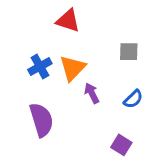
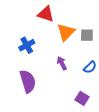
orange triangle: (73, 68) -> (66, 32), moved

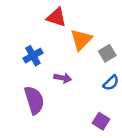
gray square: (87, 35) -> (107, 53), moved, turned -32
purple arrow: (62, 63) -> (63, 78), moved, turned 128

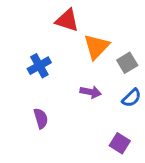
purple arrow: (63, 78) -> (91, 92), moved
purple semicircle: (34, 100) -> (41, 118), size x0.6

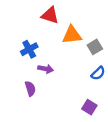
orange triangle: (96, 47) -> (72, 35), turned 40
purple arrow: (91, 92) -> (46, 69), moved

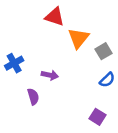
orange triangle: (72, 35) -> (78, 38), turned -45
blue cross: (29, 49) -> (14, 63), moved

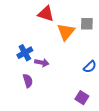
gray square: (104, 51) -> (87, 24), moved, turned 32
blue cross: (14, 63) -> (25, 53), moved

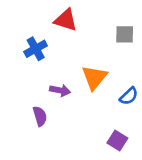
orange triangle: (66, 32) -> (94, 77), moved
blue cross: (25, 53) -> (36, 49), moved

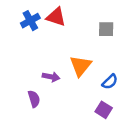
blue cross: (36, 49) -> (30, 21), moved
purple square: (117, 141) -> (104, 110), moved

